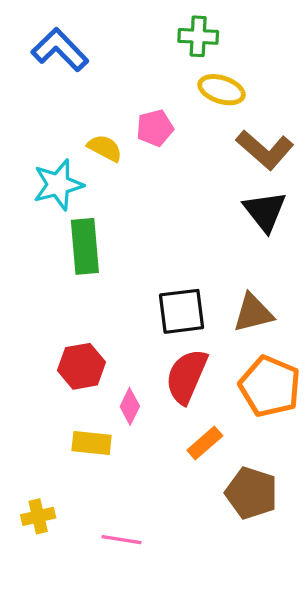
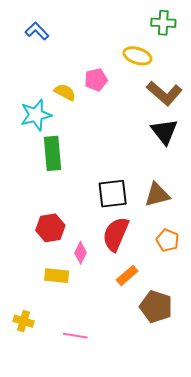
green cross: (198, 36) -> (163, 23), moved
blue L-shape: (60, 50) -> (37, 31), size x0.7
orange pentagon: (270, 386) -> (168, 240), size x0.6
yellow cross: (38, 516) -> (23, 321), turned 30

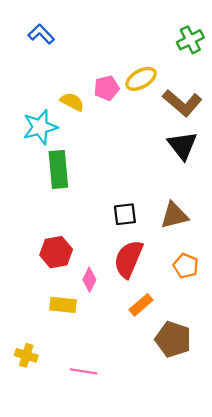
green cross: (163, 23) -> (190, 40), moved, turned -30
yellow ellipse: (137, 56) -> (141, 79), moved, turned -48
black square: (113, 194) -> (125, 214), size x0.7

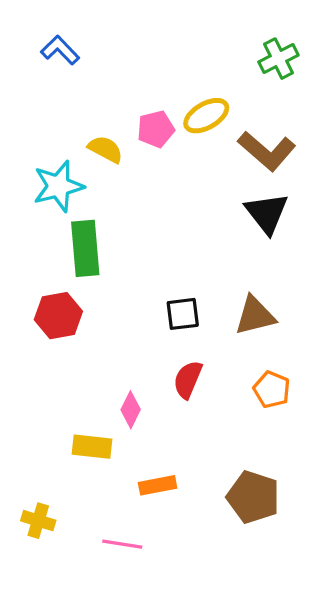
red hexagon: (56, 252) -> (58, 316), moved
red semicircle: (128, 259) -> (188, 379), size x0.7
orange rectangle: (141, 305) -> (158, 485), moved, turned 30

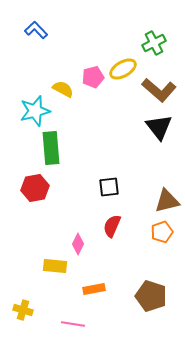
green cross: (278, 59) -> (154, 43), moved
brown triangle: (255, 316) -> (167, 201), moved
orange pentagon: (272, 390) -> (162, 232), turned 30

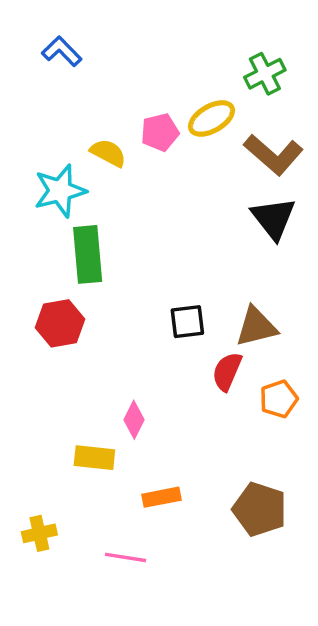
brown triangle: (167, 201) -> (256, 327), moved
red semicircle: (112, 226) -> (227, 372), moved
yellow cross: (23, 310) -> (39, 533), turned -30

